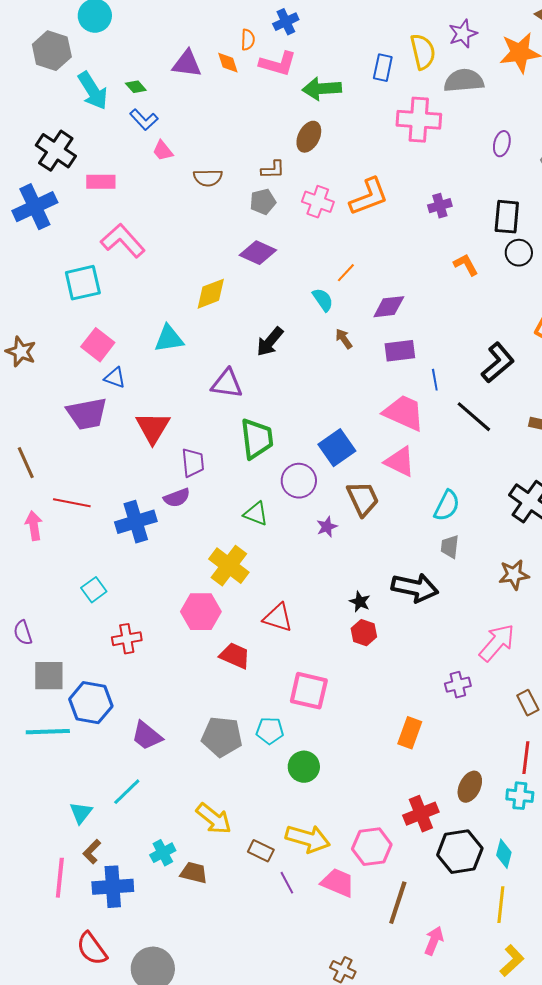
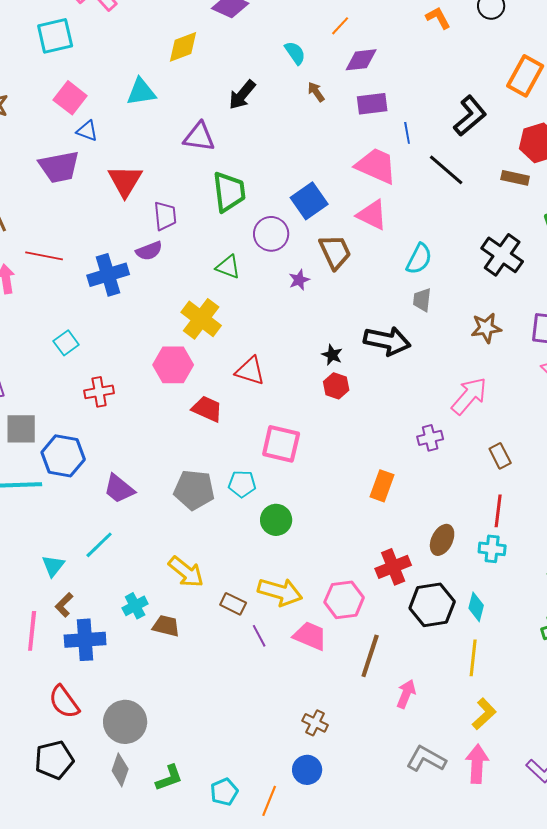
orange line: (346, 273) -> (340, 26), moved

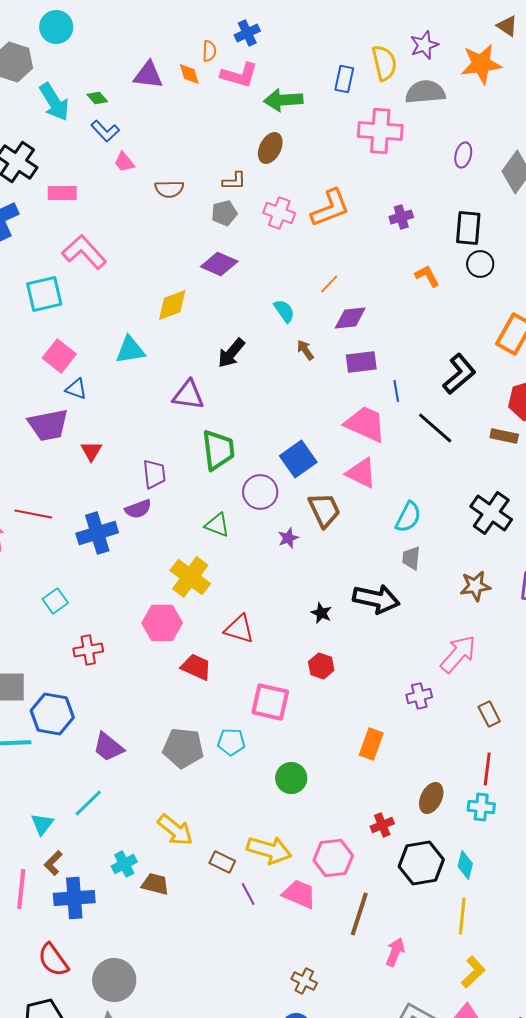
red triangle: (125, 181) -> (91, 451), moved, size x0.6
red hexagon: (336, 386) -> (321, 666), moved
green circle: (276, 520) -> (291, 778), moved
red cross: (393, 567) -> (382, 825), size x0.7

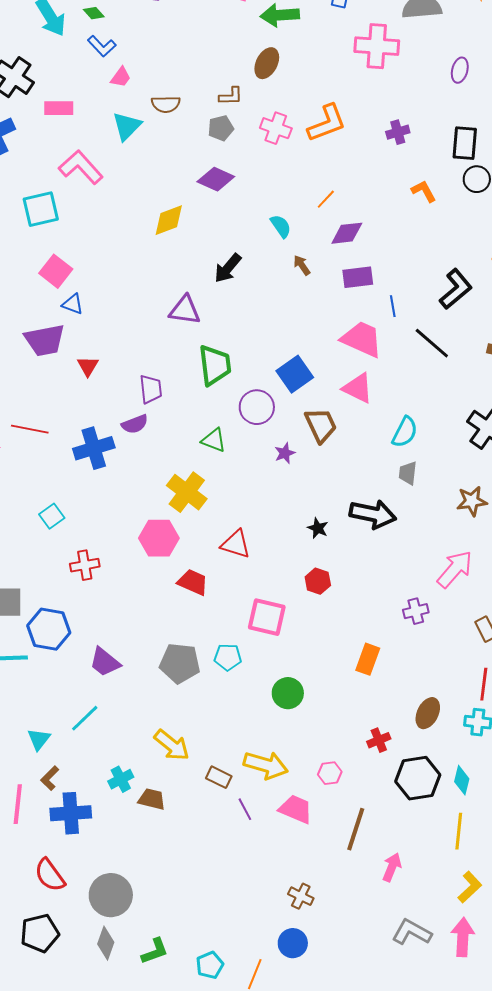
pink trapezoid: (124, 162) -> (121, 77), turned -105
cyan triangle: (130, 350) -> (127, 126), moved, turned -36
pink hexagon: (333, 858) -> (330, 773), size x0.6

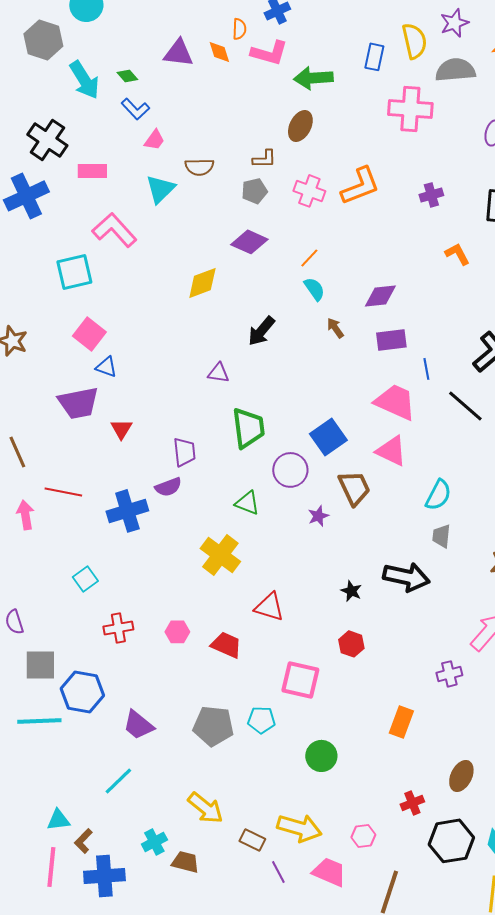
orange line: (326, 199) -> (309, 258), moved
purple triangle: (185, 310) -> (218, 373), size x0.7
pink hexagon: (159, 538) -> (177, 632), moved, size x0.6
cyan triangle: (39, 739) -> (58, 820), moved, turned 45

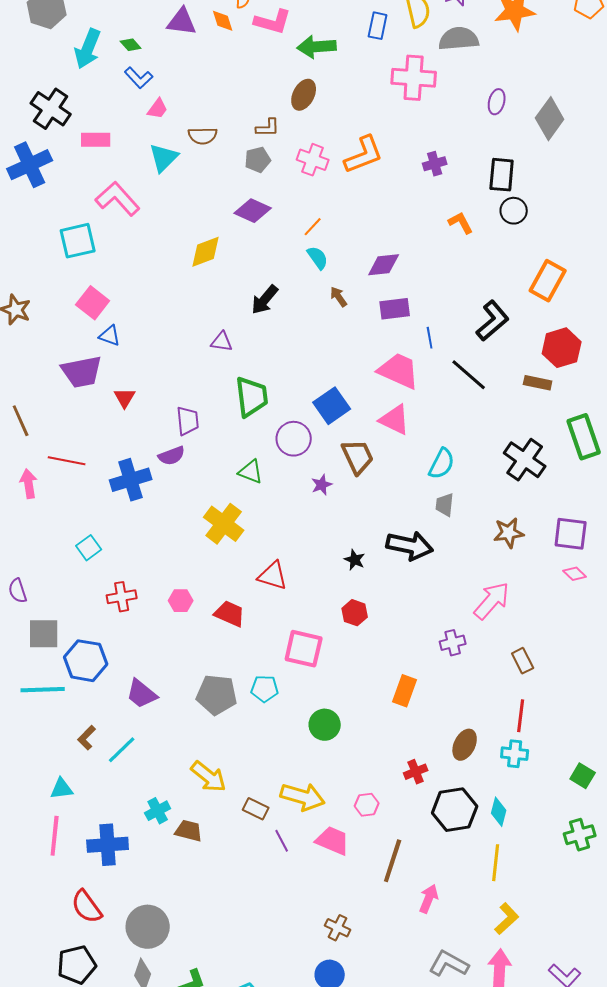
cyan arrow: (84, 80) -> (88, 49), turned 54
brown L-shape: (83, 841) -> (87, 738), moved

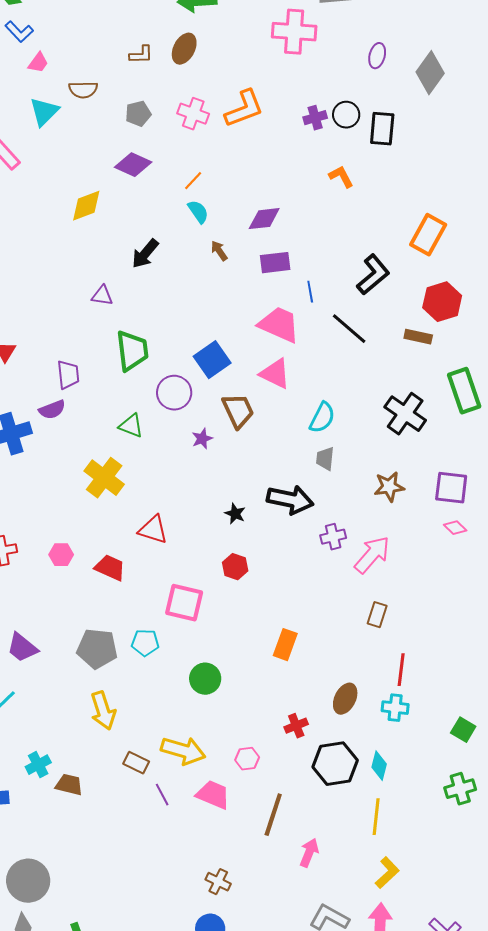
brown L-shape: (268, 128) -> (141, 55), moved
black circle: (514, 211) -> (346, 115), moved
purple cross: (453, 643) -> (333, 537), moved
brown rectangle: (523, 661) -> (377, 615), moved, turned 45
yellow arrow: (209, 777) -> (103, 711), moved, turned 33

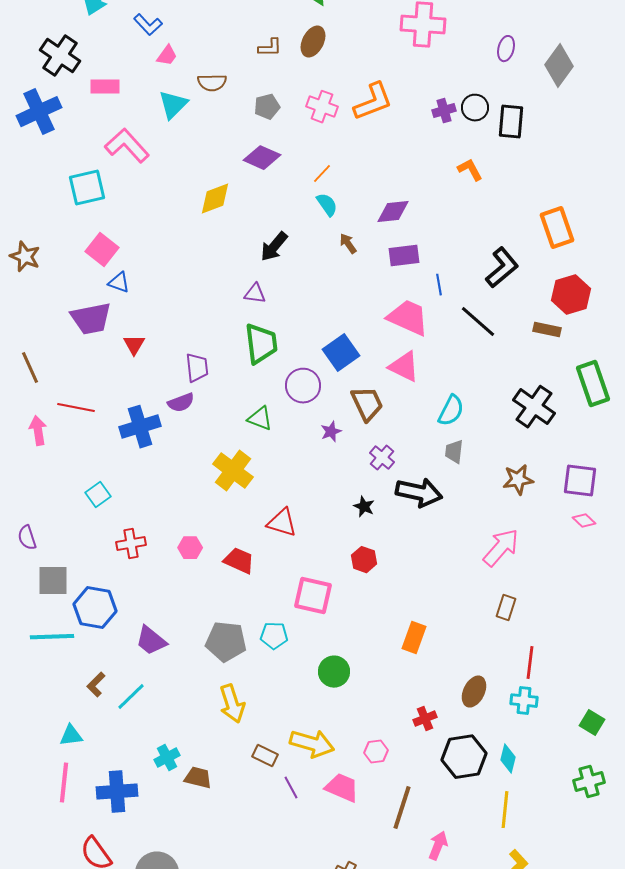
orange rectangle: (428, 235) -> (557, 228), turned -48
purple triangle: (102, 296) -> (255, 294), moved
purple cross: (333, 537) -> (382, 458), moved, turned -35

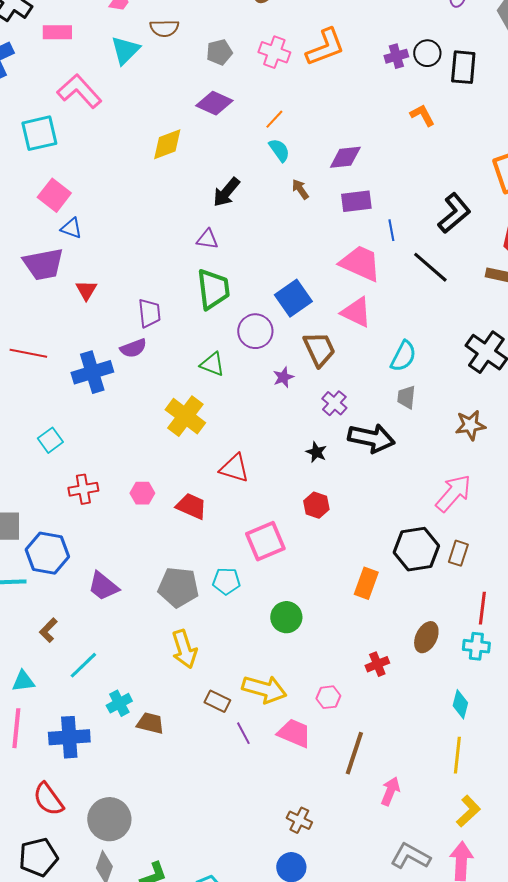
pink square: (313, 596) -> (265, 541), turned -36
cyan line: (131, 697) -> (83, 665), moved
black hexagon: (464, 757) -> (416, 549), moved

